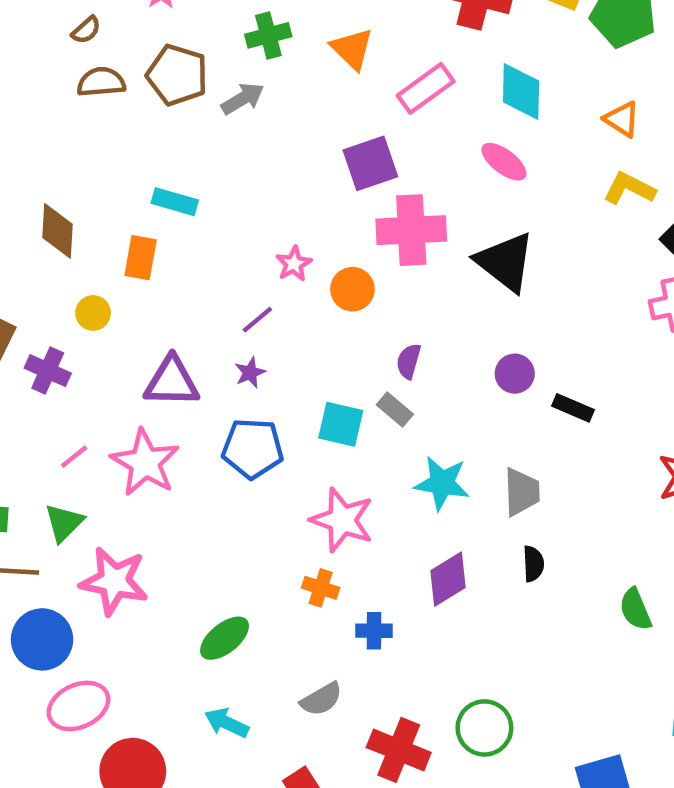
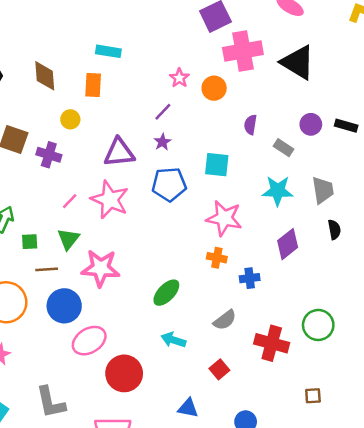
black rectangle: (573, 408) -> (346, 126), moved
gray rectangle: (395, 409) -> (283, 148), moved

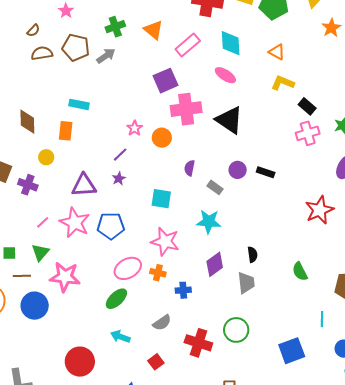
blue pentagon: (169, 184) -> (111, 226), moved
gray trapezoid: (323, 190) -> (246, 283), moved
pink ellipse: (89, 341) -> (128, 268), moved

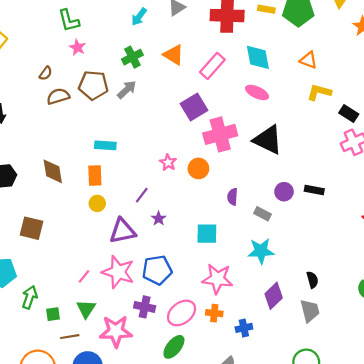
purple line: (120, 155) -> (142, 195), moved
yellow circle: (46, 157) -> (97, 203), moved
purple cross: (28, 185) -> (145, 307), moved

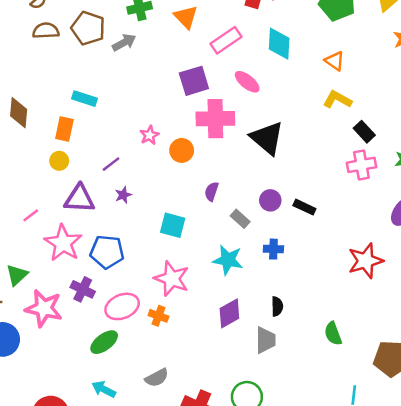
pink ellipse: (257, 92) -> (247, 82), moved
pink line: (84, 276) -> (31, 215), moved
blue cross: (244, 328) -> (273, 249), moved

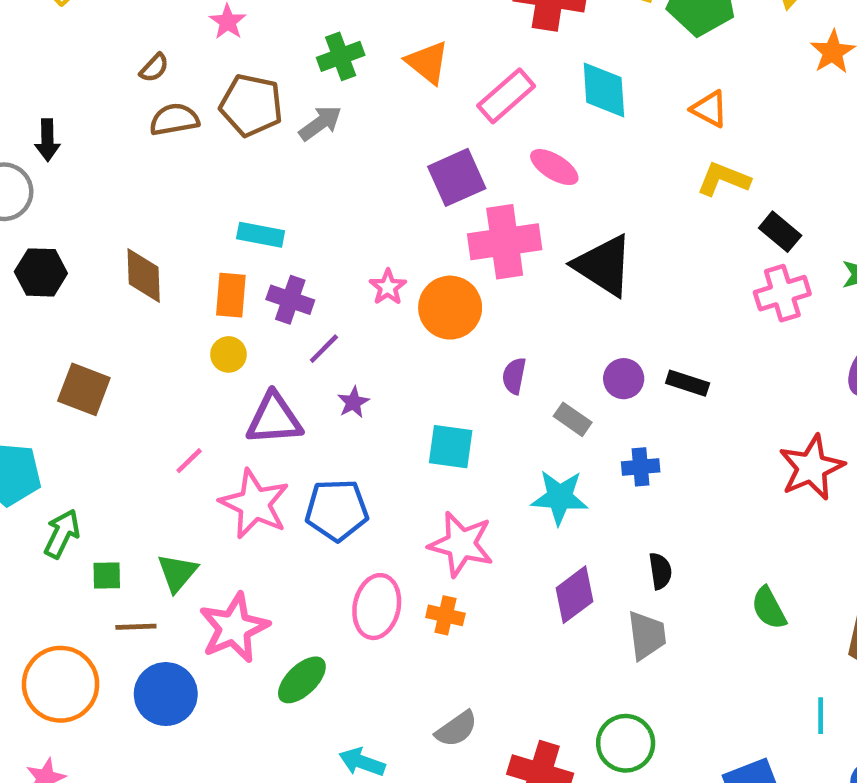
orange circle: (182, 150) -> (450, 308), size x1.4
purple cross: (83, 289) -> (290, 300), moved
pink ellipse: (122, 306) -> (377, 607), turned -48
pink star: (44, 308) -> (234, 628), turned -30
green ellipse: (104, 342) -> (302, 680), moved

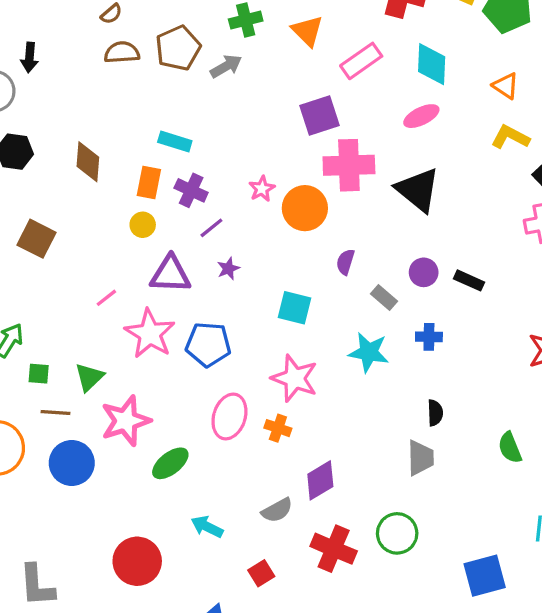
brown pentagon: (251, 105) -> (178, 48), turned 30
pink ellipse: (554, 167) -> (421, 116), moved, turned -64
purple diamond: (575, 595) -> (320, 480), moved

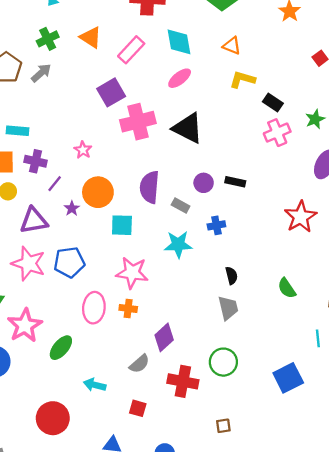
orange circle: (305, 208) -> (98, 192), moved
purple semicircle: (345, 262) -> (150, 187), size x1.8
red square: (261, 573) -> (138, 408), turned -30

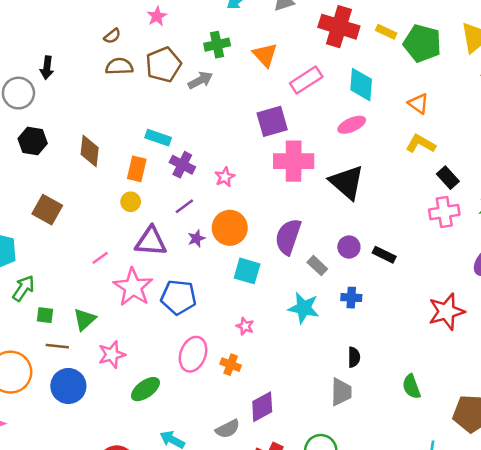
purple cross: (36, 161) -> (182, 165), moved
pink star: (132, 273) -> (245, 326), size x0.5
pink star: (25, 325) -> (112, 355), size x0.7

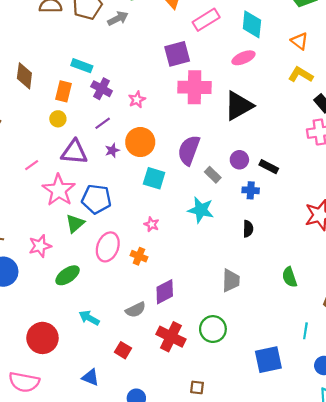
black triangle: (347, 182) -> (239, 106), turned 48
blue cross: (351, 298) -> (251, 190), moved
green triangle: (85, 319) -> (75, 223), moved
black semicircle: (354, 357) -> (248, 229), moved

